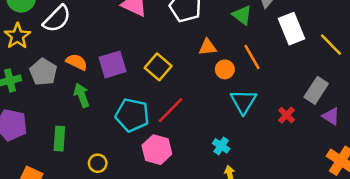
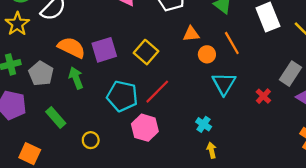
orange semicircle: (77, 62) -> (71, 48), size x1.4
gray pentagon: (43, 72) -> (41, 74), moved
green rectangle: (59, 139) -> (56, 118), turned -45

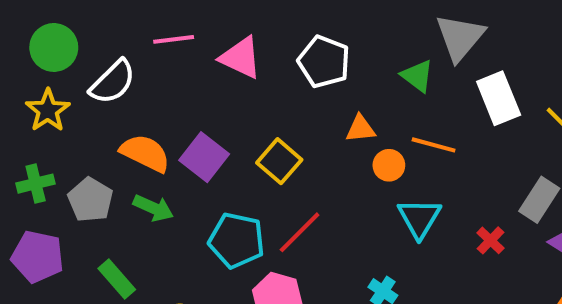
orange line: (232, 43) -> (434, 145), turned -45
purple square: (104, 50) -> (204, 157), turned -35
green arrow: (76, 78) -> (153, 208), turned 135

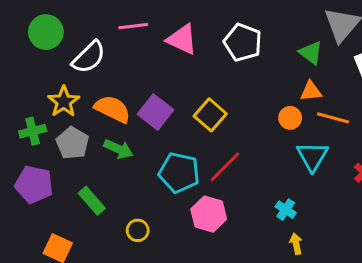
yellow star: (48, 110) -> (64, 102), moved
orange triangle: (360, 129) -> (311, 91), moved
orange line: (434, 145) -> (333, 118), moved

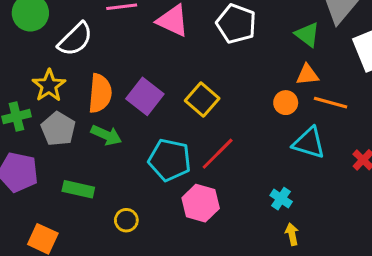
orange semicircle: (112, 109) -> (100, 93), turned 69
cyan triangle: (312, 156) -> (309, 143), turned -44
green rectangle: (92, 201) -> (78, 189), turned -36

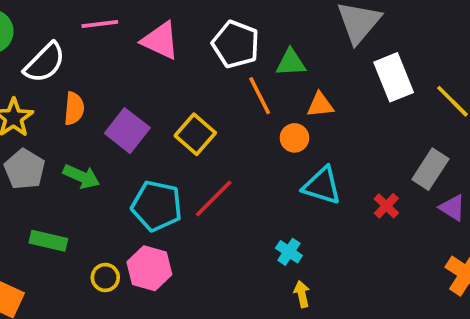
green triangle: (307, 35) -> (291, 63), moved, turned -40
orange semicircle: (100, 93) -> (74, 109), moved, size x0.7
orange line: (331, 103) -> (260, 96), moved, turned 48
pink hexagon: (201, 203) -> (149, 268), moved

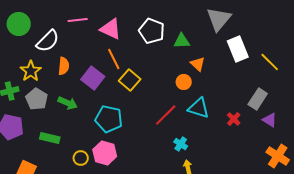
orange line: (260, 96) -> (114, 59), moved
orange triangle: (320, 105) -> (198, 64), turned 49
red line: (214, 199) -> (166, 115), moved

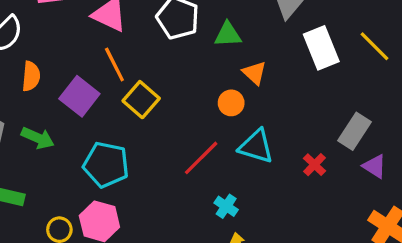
yellow line: (270, 62) -> (375, 46), moved

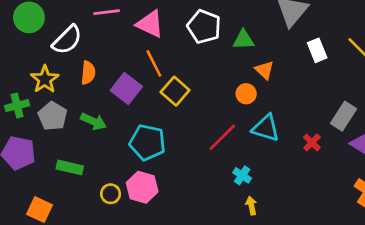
white rectangle: (321, 48) -> (317, 50), size x0.7

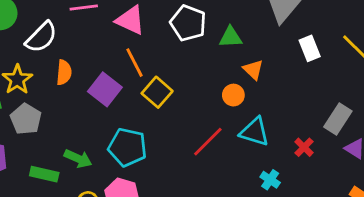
green arrow: (93, 121) -> (78, 159), moved
cyan cross: (242, 175) -> (270, 180), moved

